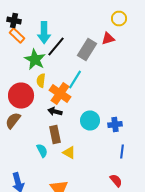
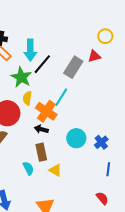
blue cross: (115, 124) -> (101, 142), turned -32

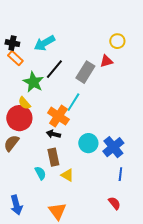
cyan arrow: (30, 50) -> (44, 43), moved, turned 60
yellow semicircle: (27, 98) -> (24, 103), moved, turned -48
blue cross: (101, 142) -> (113, 147), size x1.5

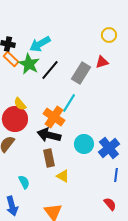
yellow circle: (117, 41) -> (109, 35), moved
green star: (33, 82) -> (29, 64), moved
black arrow: (53, 134) -> (49, 135), size x1.6
cyan semicircle: (40, 173) -> (24, 182), moved

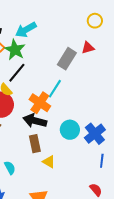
black line: (50, 70) -> (17, 73), moved

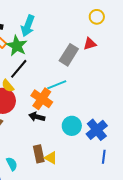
cyan arrow: (26, 30) -> (28, 26), turned -40
cyan line: (55, 89) -> (57, 85), turned 36
black arrow: (35, 121) -> (37, 117), size x0.7
brown rectangle: (35, 144) -> (39, 154), moved

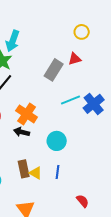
cyan line: (57, 85) -> (71, 100), moved
blue cross: (97, 130) -> (94, 104), moved
blue line: (104, 157) -> (58, 172), moved

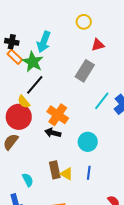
yellow circle: (82, 32) -> (84, 22), moved
red triangle: (75, 59) -> (98, 45), moved
cyan line: (71, 100) -> (102, 101), turned -30

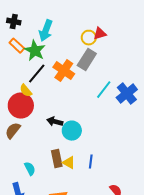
yellow circle: (84, 22) -> (89, 38), moved
black cross: (12, 42) -> (14, 22), moved
orange cross: (58, 115) -> (64, 71), moved
cyan circle: (88, 142) -> (72, 131), moved

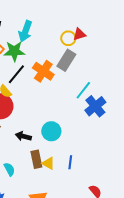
green star: (35, 51) -> (14, 51), turned -30
blue cross: (127, 94) -> (95, 106), moved
black arrow: (55, 122) -> (23, 136), moved

